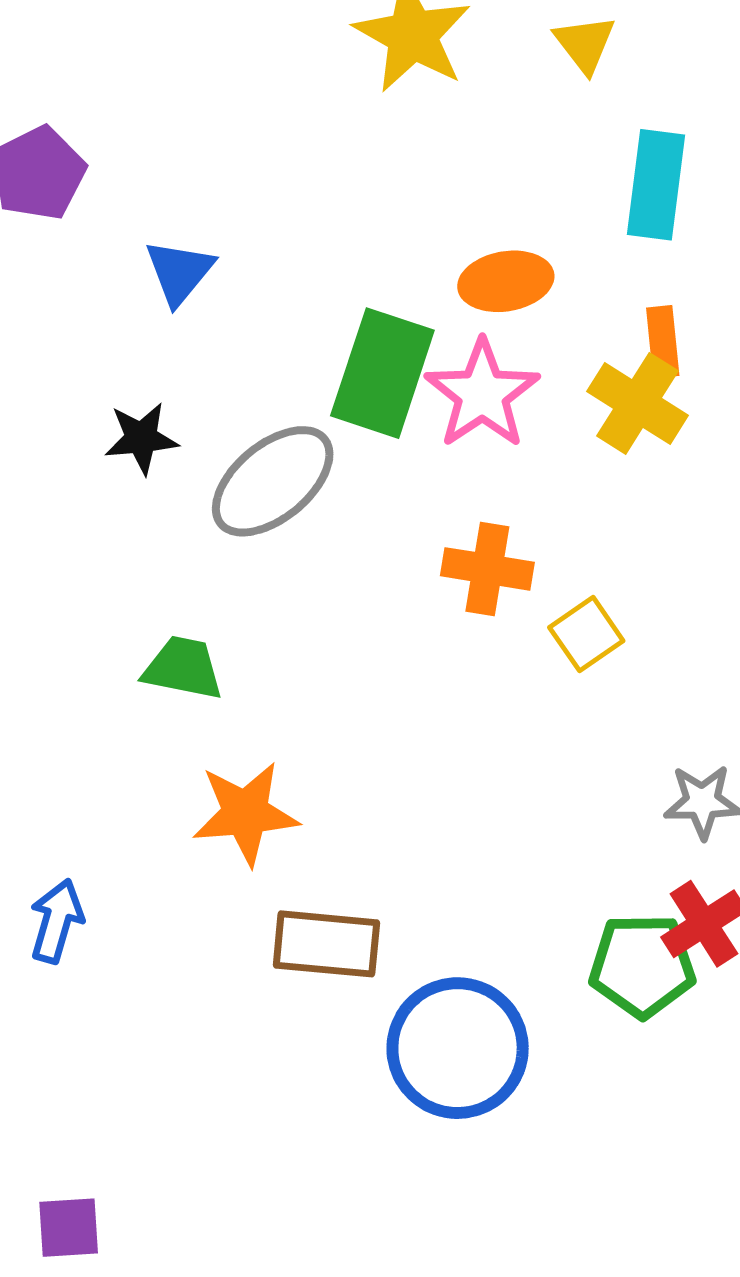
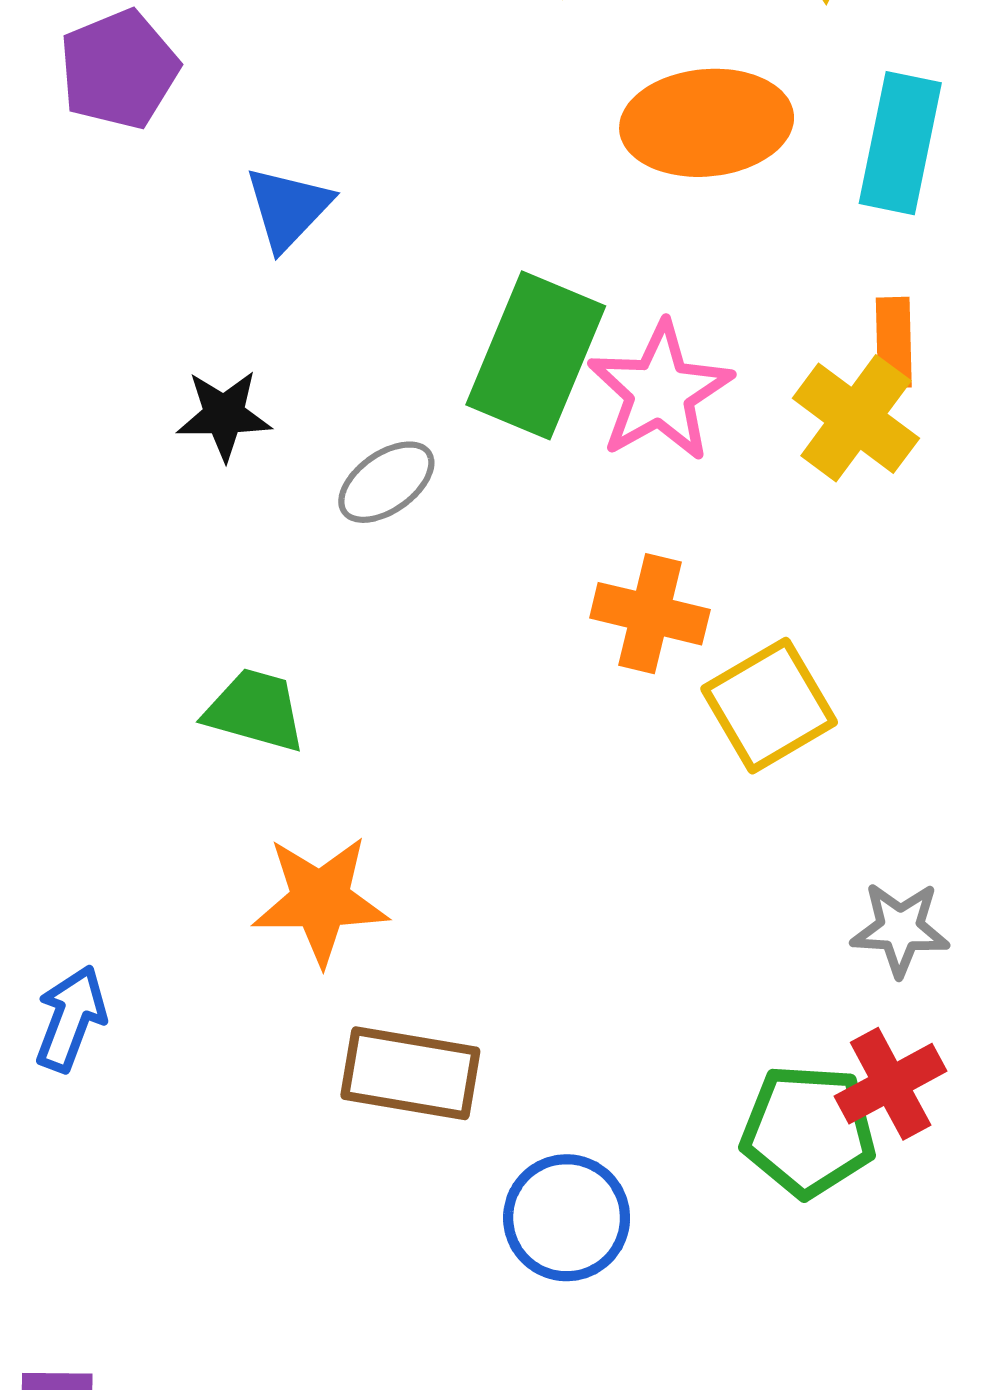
orange ellipse: (506, 281) -> (707, 123), moved, size x1.4
gray ellipse: (273, 481) -> (386, 482), size x0.6
yellow square: (586, 634) -> (769, 706), size x1.4
blue circle: (458, 1048) -> (567, 1218), size x0.7

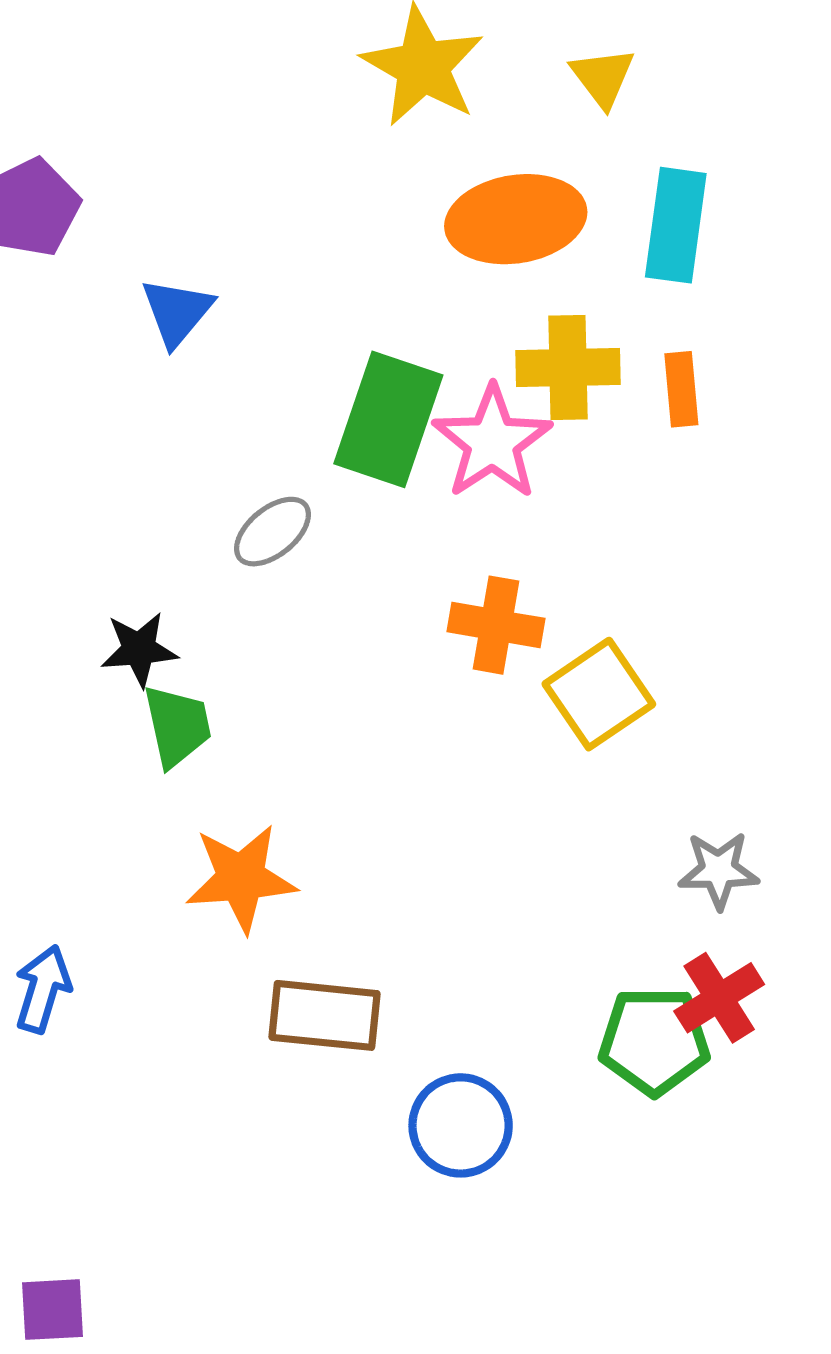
black star: (224, 415) -> (139, 649), moved
yellow cross: (856, 418) -> (568, 368), moved, turned -34
green trapezoid: (255, 710) -> (177, 726), turned 66

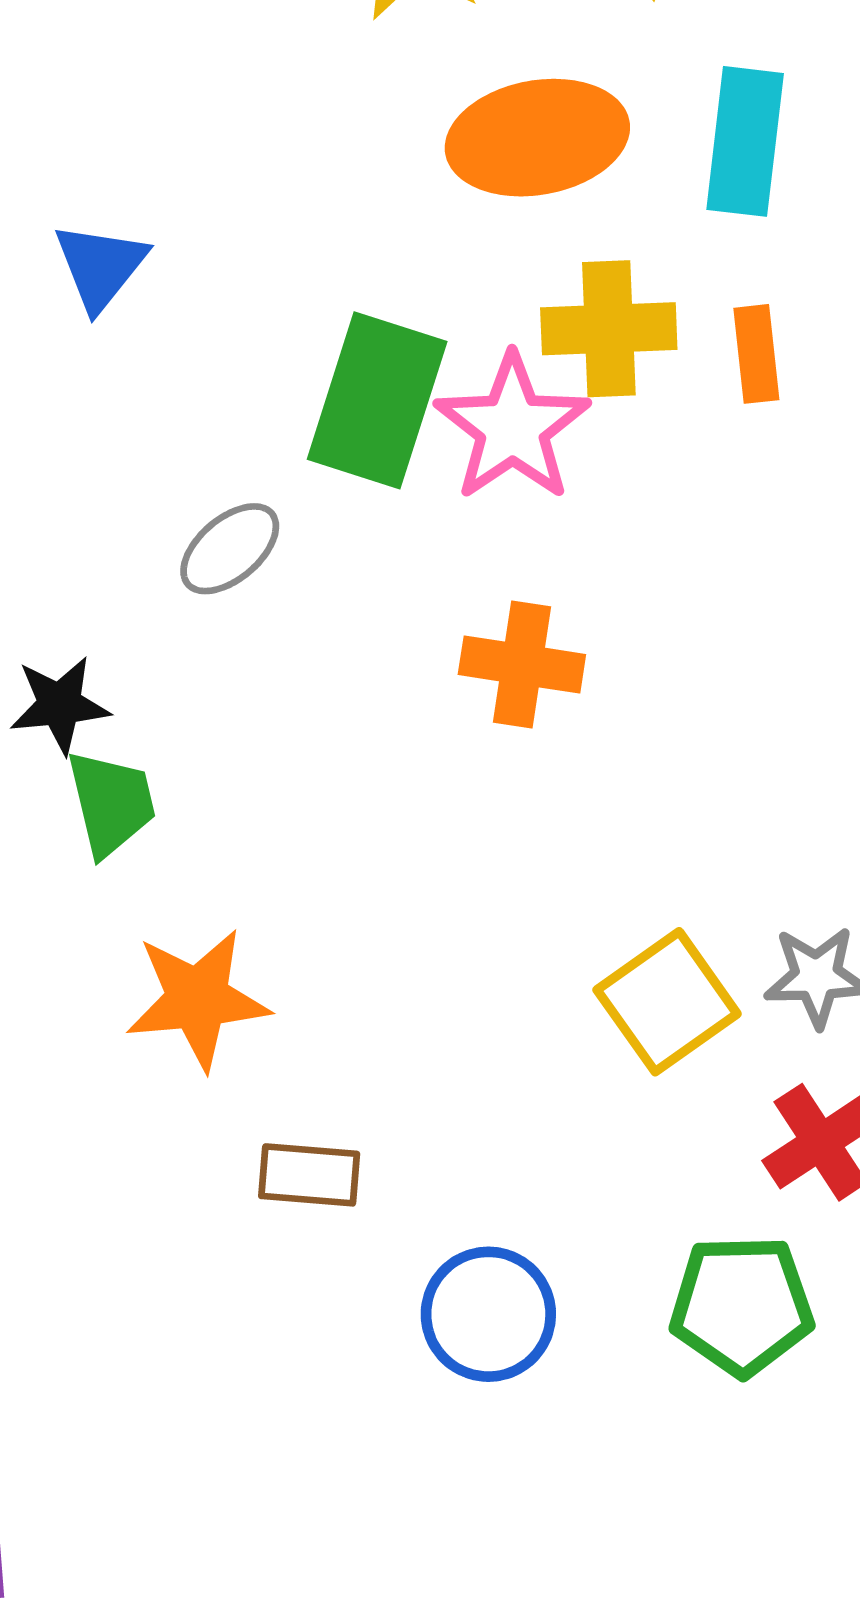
yellow square: (599, 694) -> (667, 1002), moved
brown rectangle: (324, 1015) -> (309, 1175), size x0.7
green pentagon: (654, 1041) -> (742, 1305), moved

